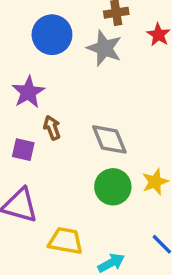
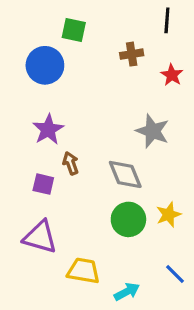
blue circle: (52, 35) -> (45, 65), moved
gray star: (104, 48) -> (153, 131), moved

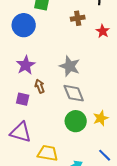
gray star: (153, 131) -> (70, 66), moved

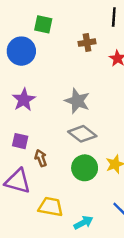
brown arrow: (40, 86) -> (41, 158), moved
gray diamond: (74, 93) -> (82, 134), turned -30

